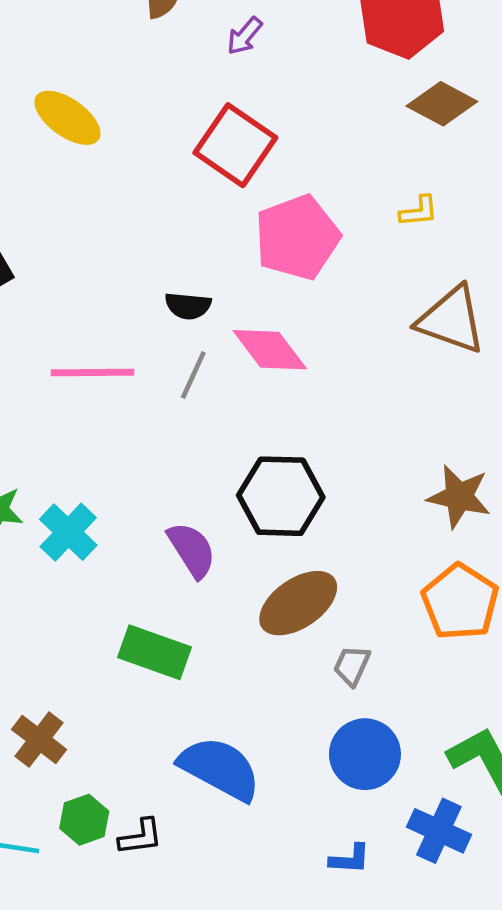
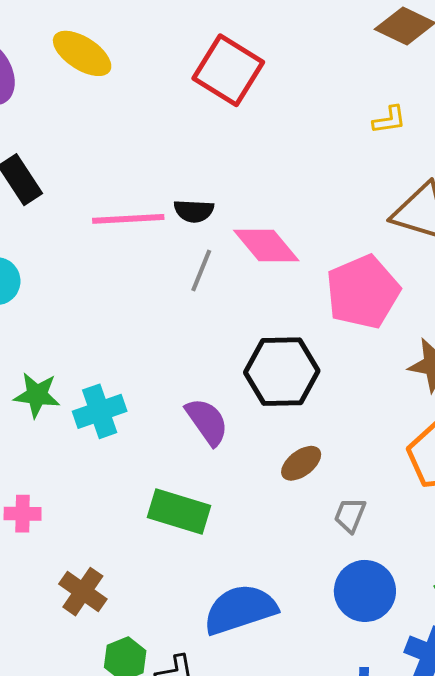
pink pentagon: (297, 237) -> (363, 292), moved
pink line: (93, 373) -> (128, 219), moved
cyan cross: (68, 532) -> (100, 411), turned 30
brown ellipse: (298, 603) -> (301, 463), size x0.6
blue semicircle: (220, 769) -> (240, 609), turned -44

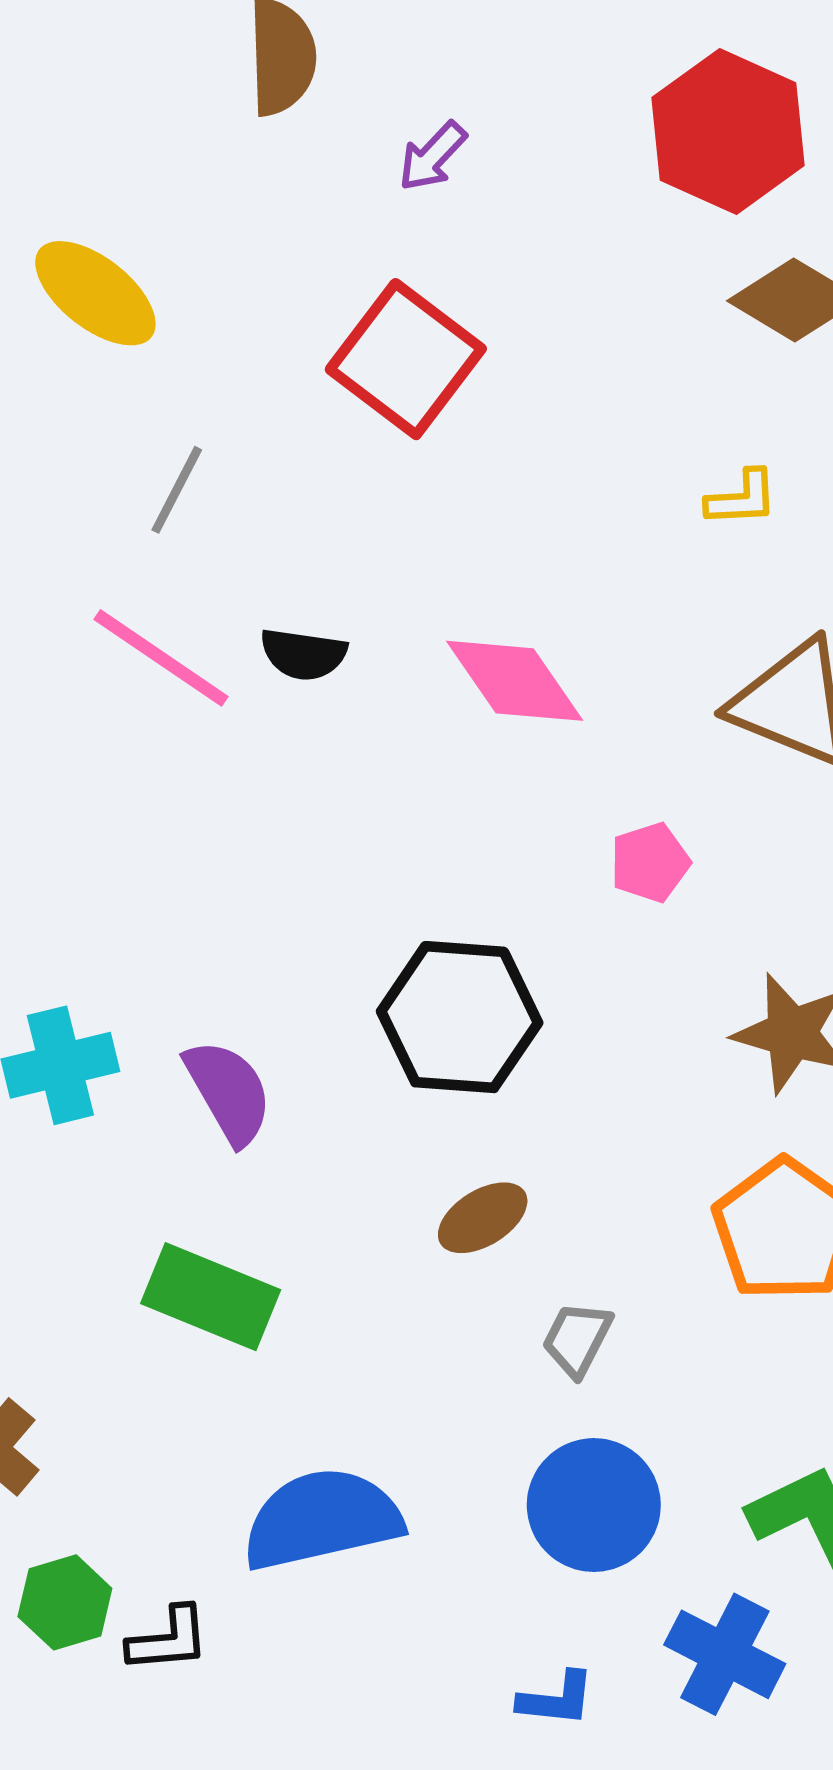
pink line: (128, 219) -> (161, 658), turned 32
pink diamond: (266, 246) -> (515, 681), moved
gray line: (201, 271) -> (177, 490), moved
pink pentagon: (363, 292) -> (650, 862), size x0.5
purple semicircle: (207, 422) -> (229, 1092), moved

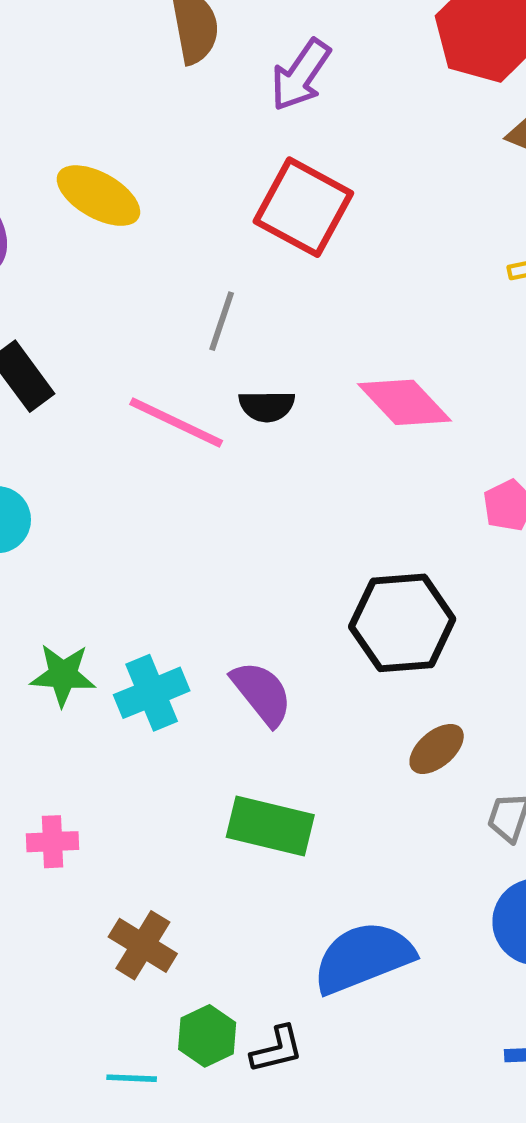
purple arrow: (432, 156) -> (301, 75), size x1.5
gray line: (177, 490) -> (222, 321), moved

